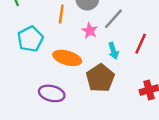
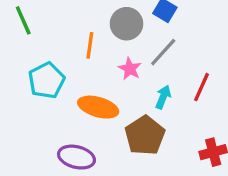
cyan arrow: (113, 51) -> (163, 97), turned -140

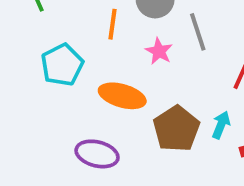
gray line: (163, 52) -> (198, 32), turned -60
cyan arrow: (163, 97) -> (221, 125), moved

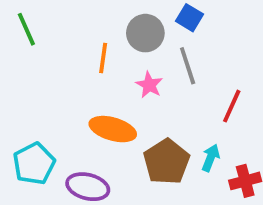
cyan pentagon: (62, 65) -> (34, 164), moved

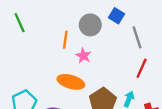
gray line: (188, 66) -> (137, 37), moved
pink star: (149, 85) -> (83, 56), moved

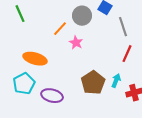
orange line: (65, 40) -> (60, 29), turned 35
orange ellipse: (71, 82) -> (35, 59), moved

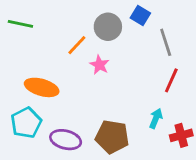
green line: (20, 14) -> (20, 24), turned -54
brown pentagon: (93, 83) -> (112, 137), moved, turned -30

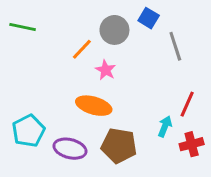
red line: (171, 80) -> (187, 104), moved
orange ellipse: (42, 87) -> (94, 106), moved

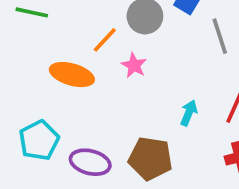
orange ellipse: (94, 106) -> (72, 75), moved
cyan arrow: (165, 126) -> (189, 113), moved

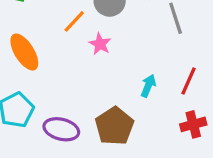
orange ellipse: (72, 75) -> (24, 52), moved, turned 42
brown pentagon: (150, 159) -> (114, 126), turned 30

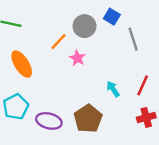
cyan arrow: (148, 86) -> (113, 89), turned -56

